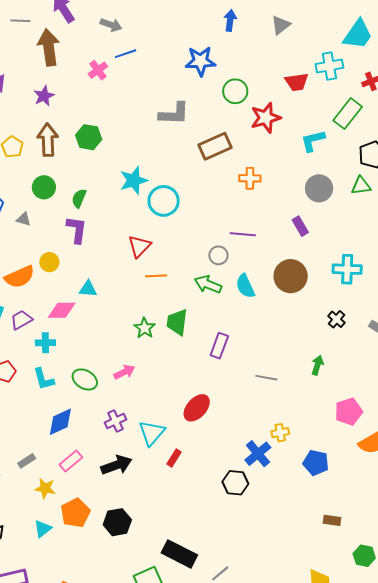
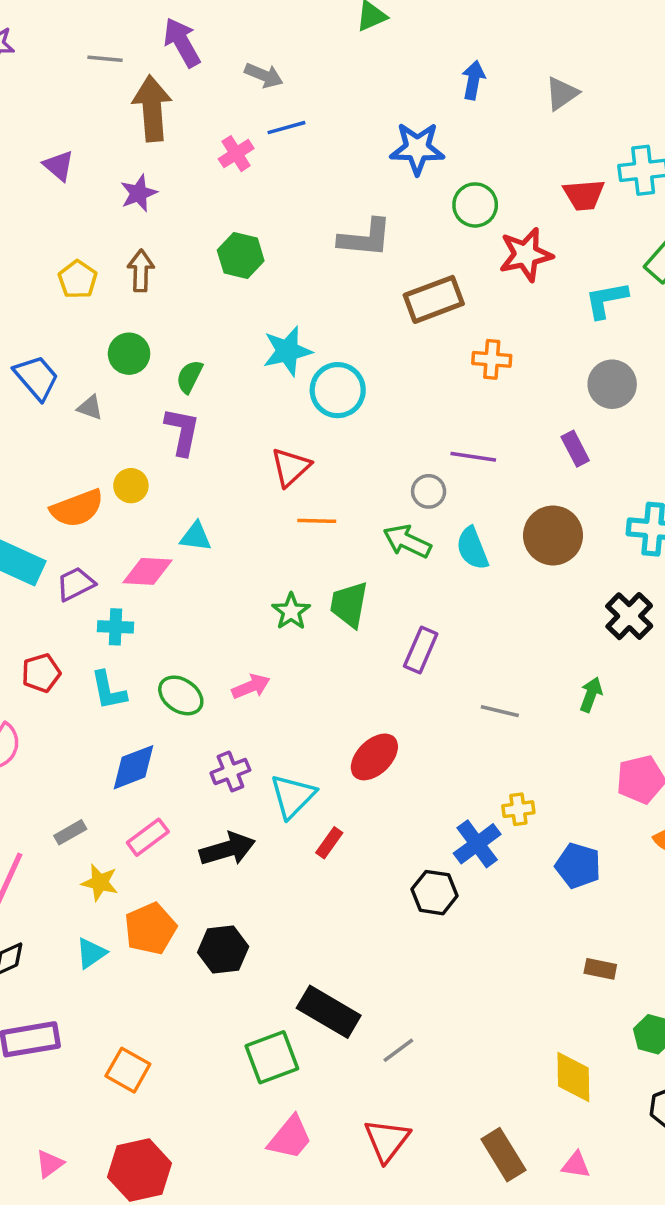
green hexagon: (89, 137) -> (241, 256), moved
brown arrow: (48, 140) -> (141, 271), size x0.7
black cross: (337, 319) -> (629, 616), size x1.5

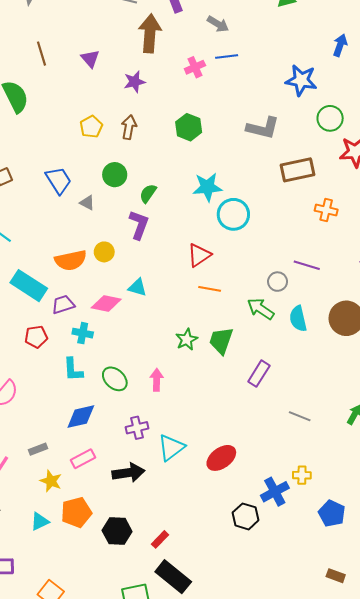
red pentagon: (41, 673) -> (36, 337), moved
pink arrow: (251, 686) -> (157, 380), turned -75
red ellipse: (374, 757) -> (221, 458), moved
red rectangle: (329, 843) -> (160, 539), moved

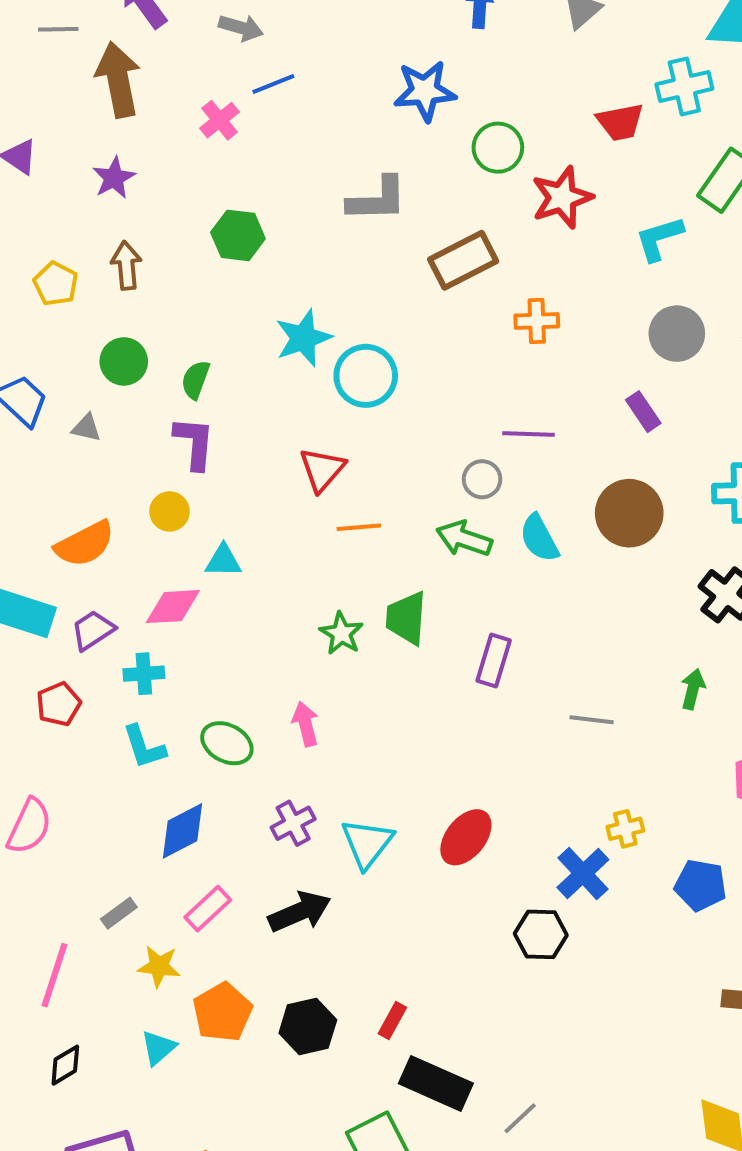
yellow circle: (104, 252) -> (170, 511), moved

